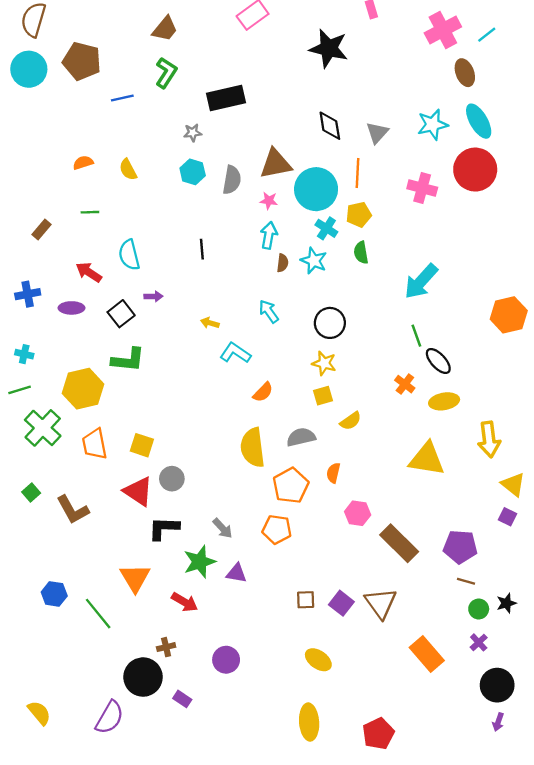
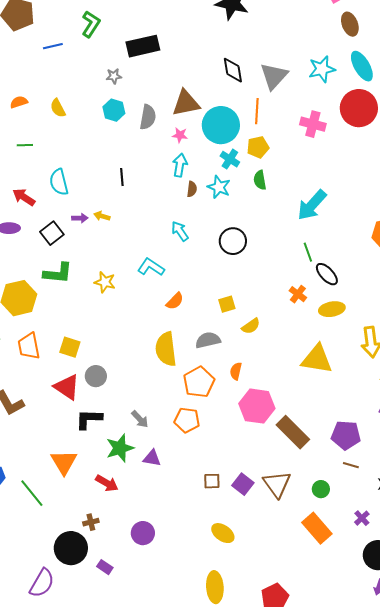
gray triangle: (377, 133) -> (274, 76), size x1.4
yellow arrow: (210, 323) -> (102, 216), moved
yellow star: (324, 363) -> (105, 282), moved
pink hexagon: (358, 513) -> (257, 406), size x1.6
green circle: (479, 609) -> (321, 489), moved

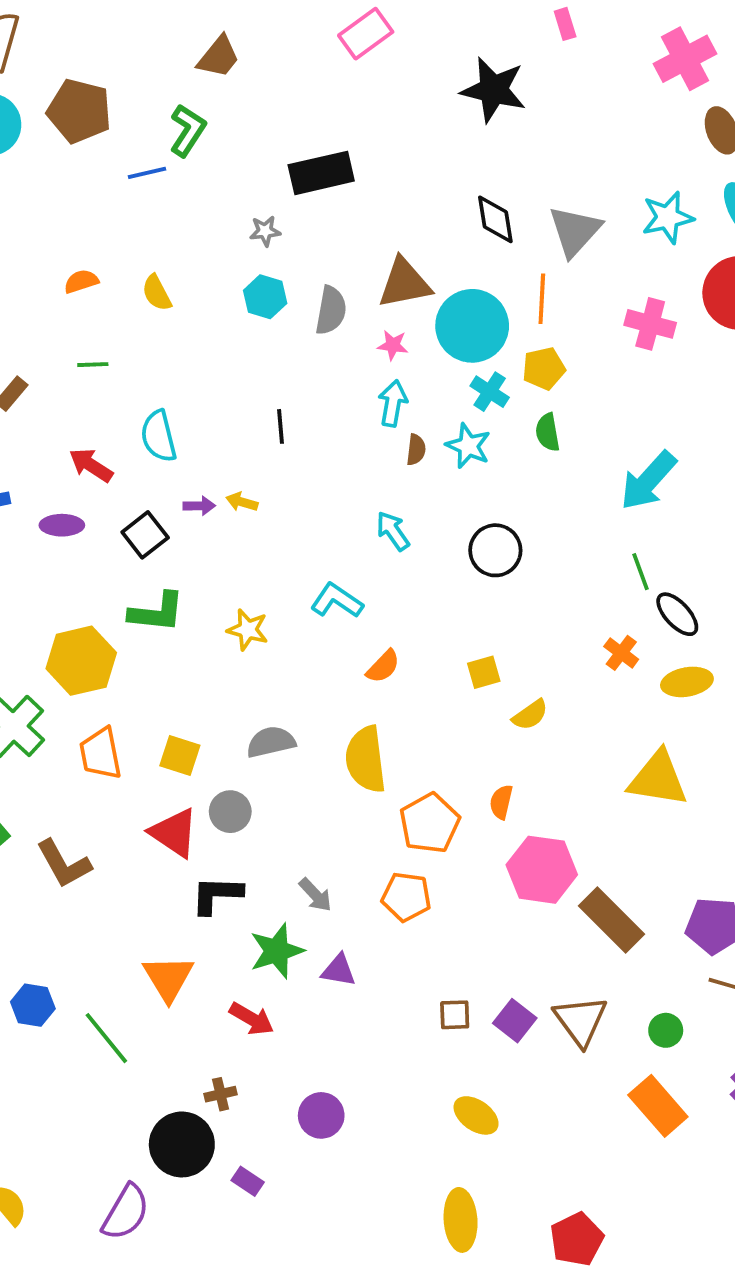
green L-shape: (91, 24) -> (188, 130), moved
gray semicircle: (208, 340) -> (271, 742), moved

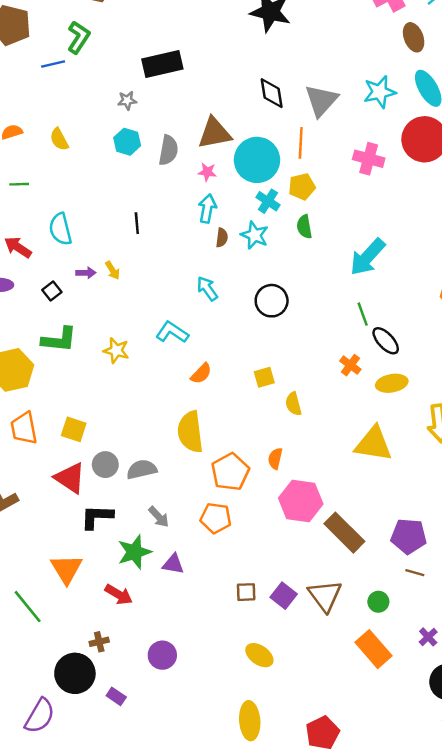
yellow arrow: (242, 502) -> (113, 270), turned -138
black square: (145, 535) -> (52, 291), size x0.7
yellow semicircle: (530, 715) -> (293, 404), turned 110
gray semicircle: (271, 742) -> (142, 469), moved

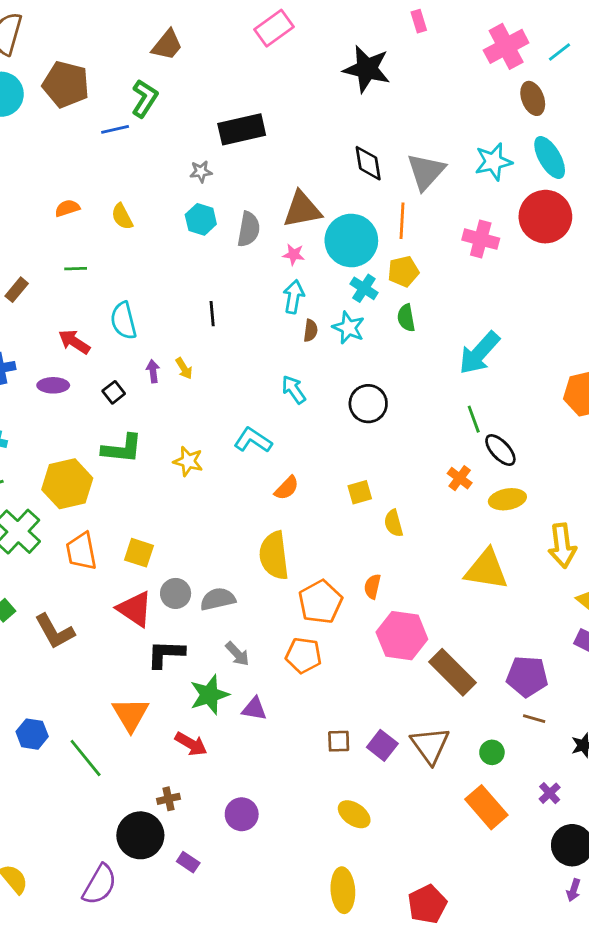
purple arrow: (86, 273) -> (153, 371), turned -96

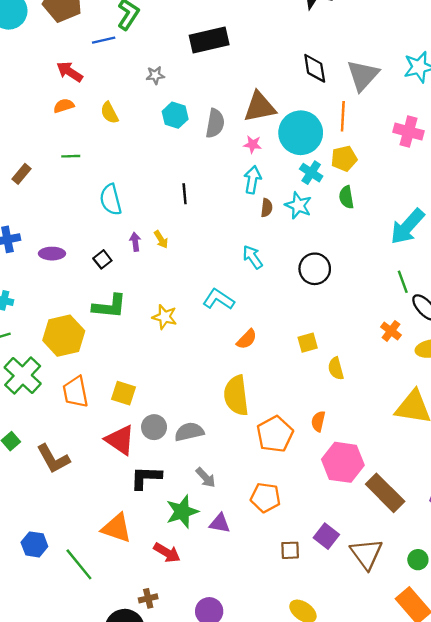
gray star: (201, 172) -> (155, 75), moved
red arrow: (74, 342) -> (70, 72), moved
orange pentagon: (304, 655) -> (265, 498), moved
orange triangle: (131, 714) -> (116, 528), turned -40
purple square: (382, 745) -> (326, 536), moved

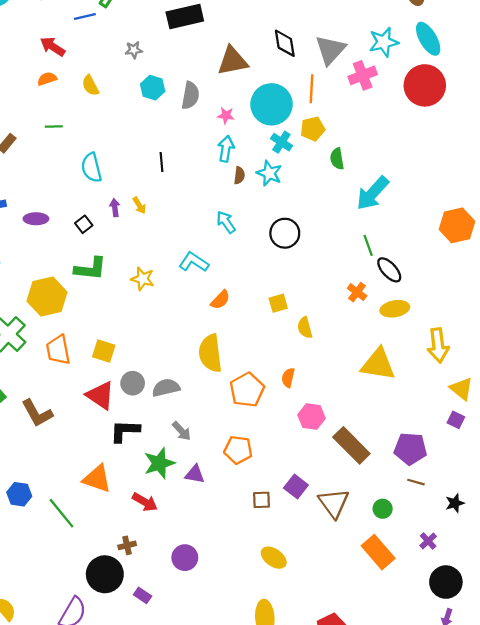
brown triangle: (260, 107) -> (233, 61), moved
pink cross: (409, 132) -> (363, 75), moved, turned -36
green semicircle: (346, 197) -> (337, 159), moved
pink hexagon: (343, 462) -> (311, 417), size x0.7

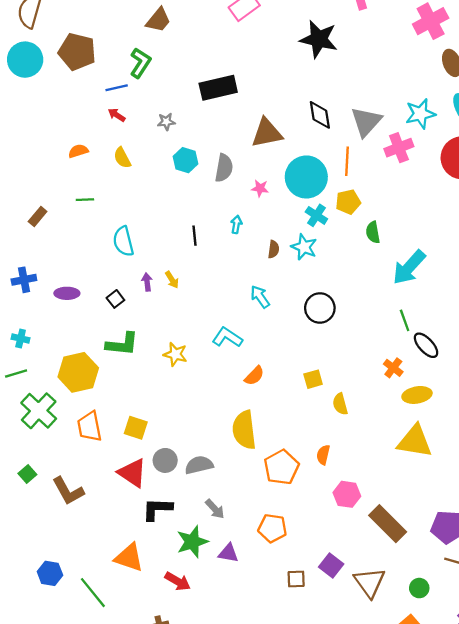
red arrow: (53, 47) -> (117, 115), moved, size x0.7
cyan arrow: (226, 149) -> (236, 224), moved, size x0.7
yellow ellipse: (395, 309) -> (417, 395), moved

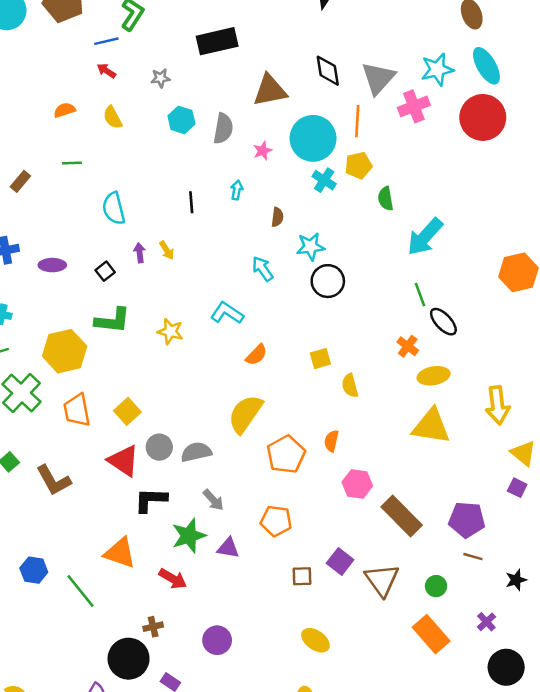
pink star: (260, 188) -> (263, 151), turned -30
cyan star: (304, 247) -> (311, 247), moved, turned -30
yellow square: (136, 428) -> (127, 411), turned 30
yellow semicircle: (244, 430) -> (245, 414), turned 42

